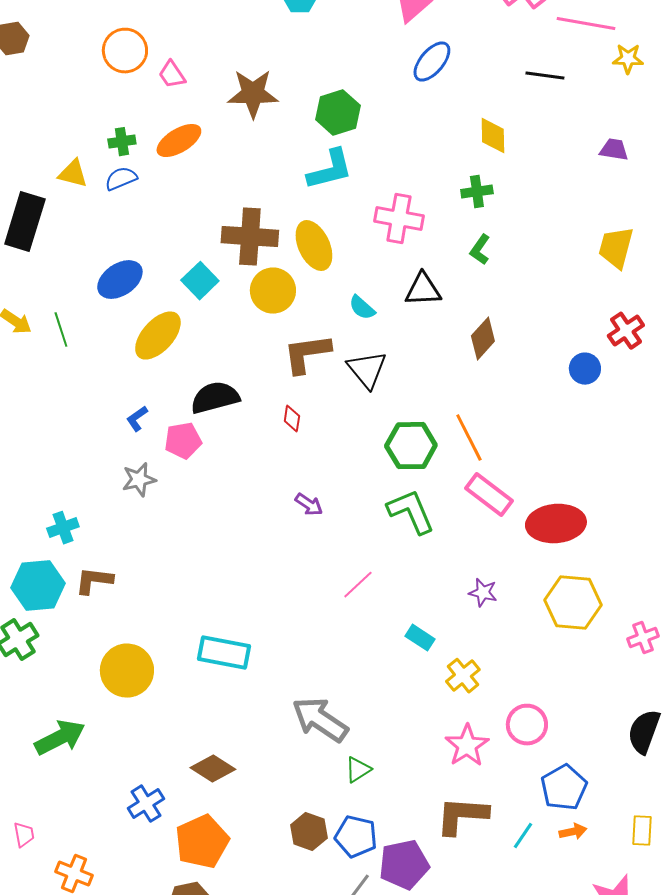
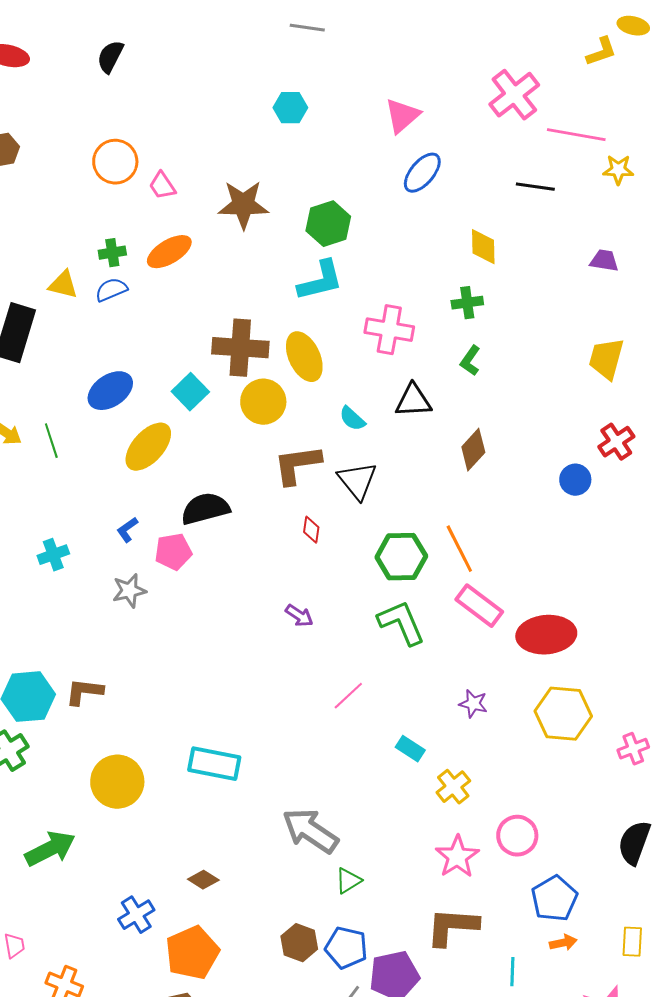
red diamond: (292, 419) -> (311, 530), moved
cyan cross: (63, 528) -> (53, 555), moved
brown diamond: (213, 769) -> (203, 880), size x0.7
cyan line: (523, 836) -> (512, 972), moved, turned -32

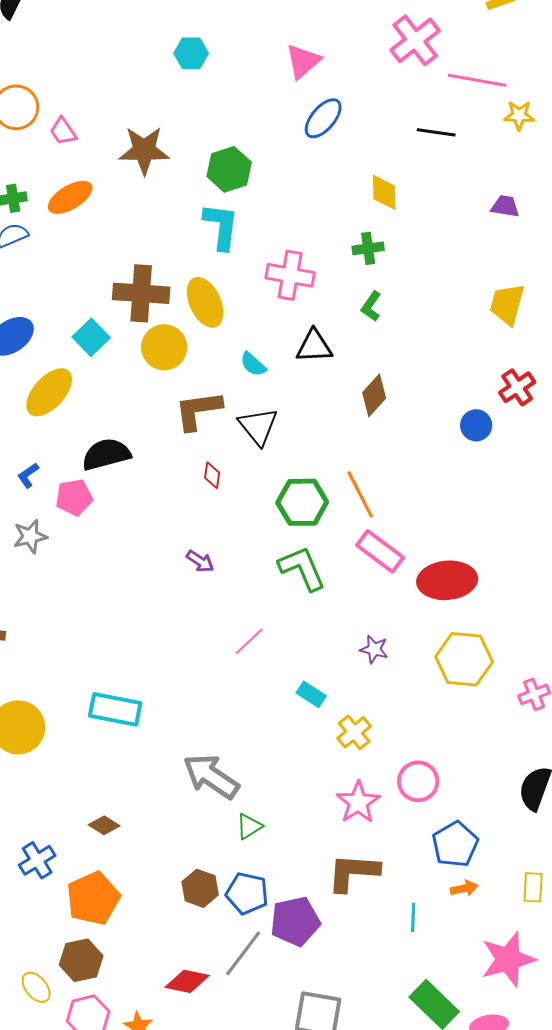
cyan L-shape: (320, 281) -> (221, 226), turned -69

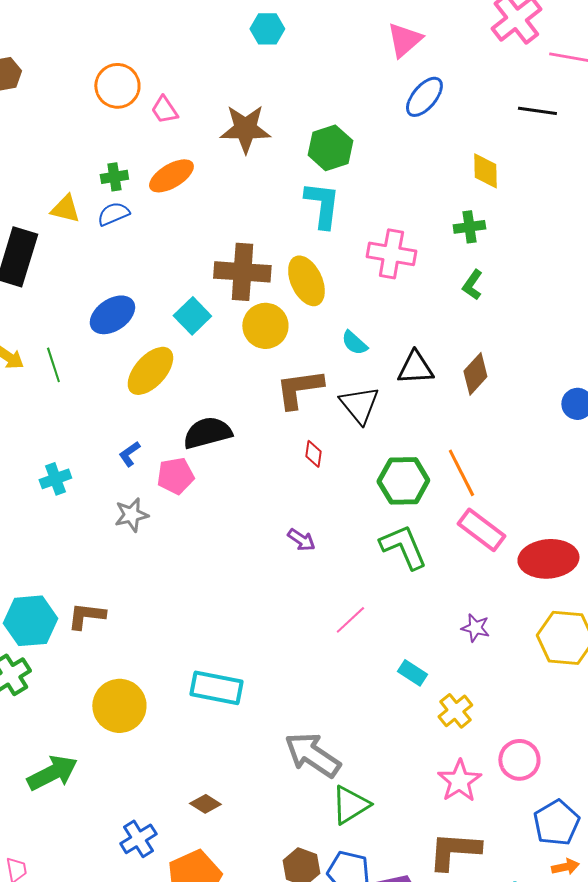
cyan hexagon: (191, 53) -> (267, 29), moved
black triangle: (314, 346) -> (415, 368), moved
green triangle: (249, 826) -> (350, 805), size x1.5

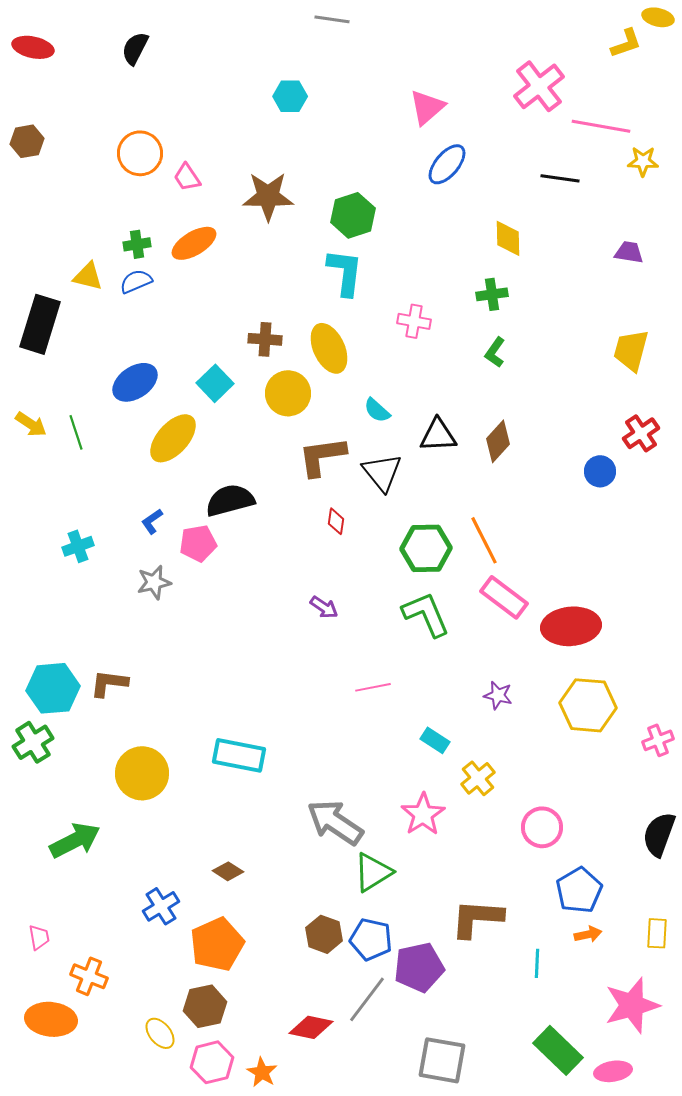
pink cross: (391, 254) -> (414, 321), size x0.7
brown cross: (242, 272) -> (265, 339), size x0.6
pink line: (350, 620) -> (373, 687), turned 32
pink star: (459, 781) -> (423, 814), moved

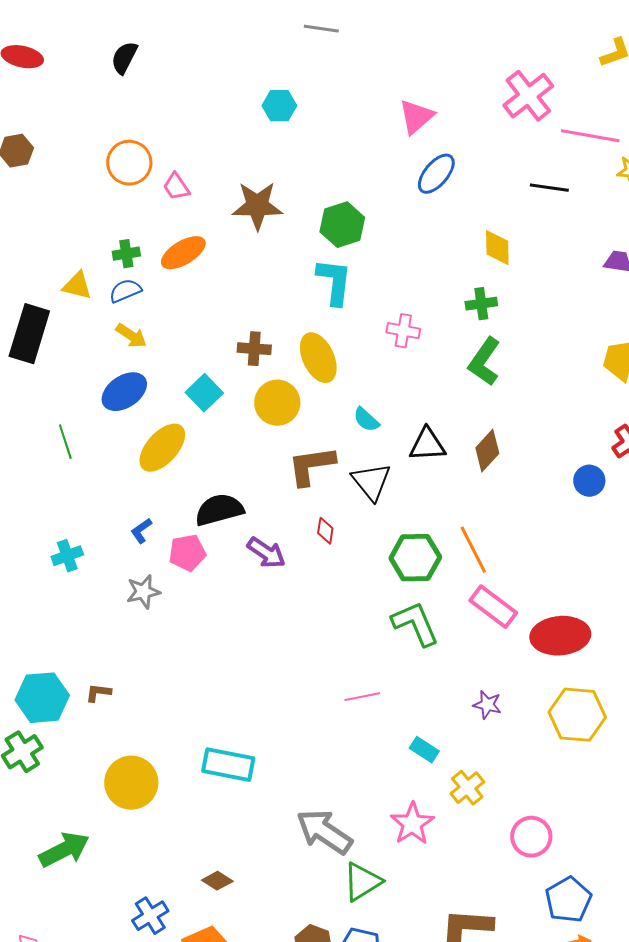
green L-shape: (495, 352) -> (484, 362), size x1.6
yellow arrow: (31, 424) -> (131, 336), moved
purple arrow: (324, 607) -> (266, 553), moved, size x1.4
brown L-shape: (109, 683) -> (98, 693), size x0.7

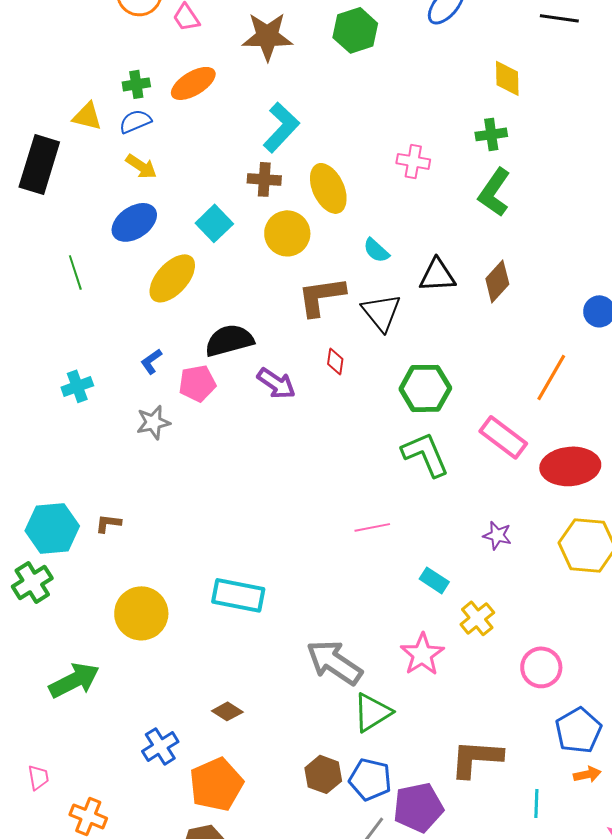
green hexagon: (342, 225) -> (355, 30), moved
cyan L-shape: (334, 282) -> (281, 127), moved, turned 36
orange line: (473, 550) -> (551, 377), moved, turned 57

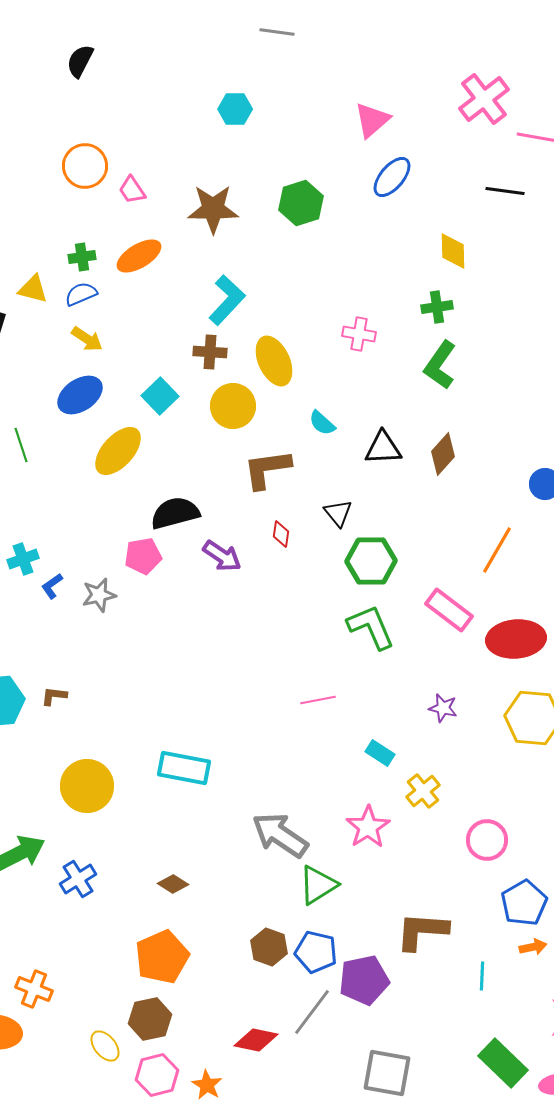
black triangle: (381, 312) -> (338, 513), moved, size x0.7
blue L-shape: (151, 361) -> (52, 586), moved
blue cross: (160, 746) -> (78, 879), moved

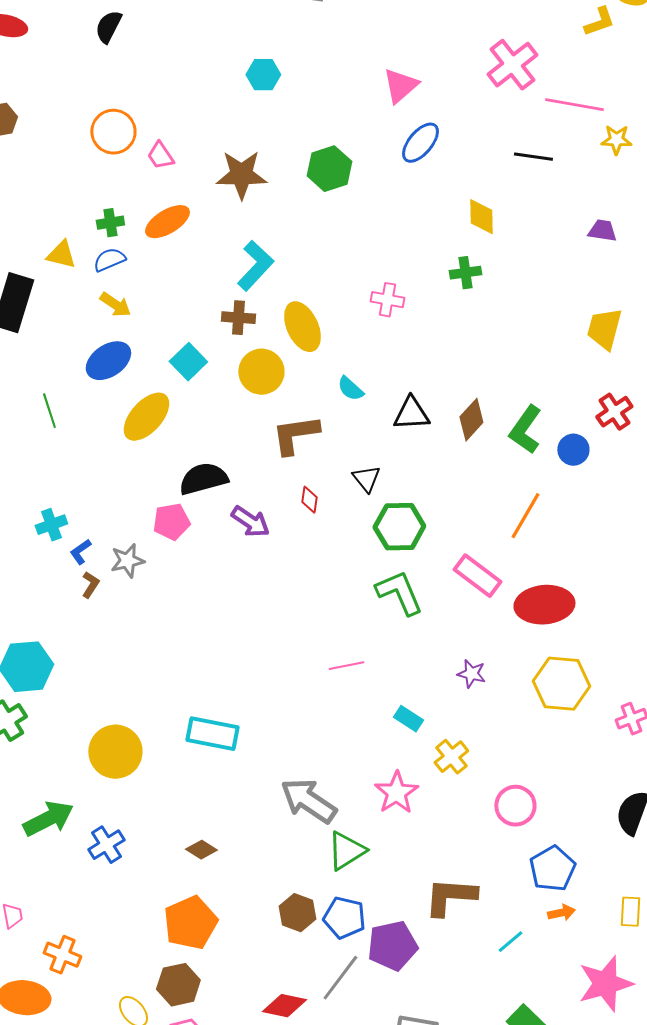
green L-shape: (440, 365) -> (525, 430), moved
brown L-shape: (54, 696) -> (90, 585), moved, turned 116
cyan line: (482, 976) -> (510, 942), turned 48

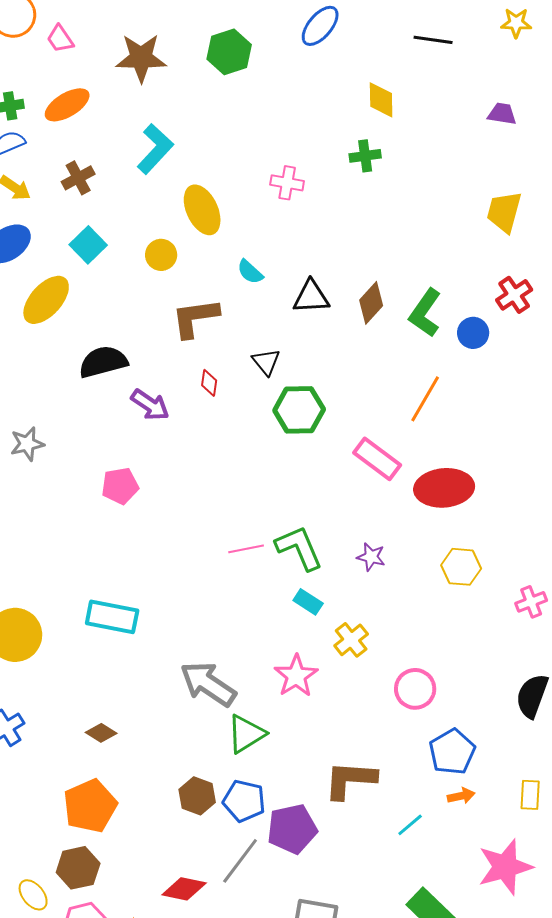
brown cross: (238, 318) -> (78, 178), moved, turned -32
yellow circle: (261, 372) -> (161, 255), size x0.7
pink pentagon: (171, 522) -> (120, 486), moved
green L-shape: (399, 593) -> (299, 548), moved
yellow hexagon: (561, 684) -> (461, 567), size x0.7

